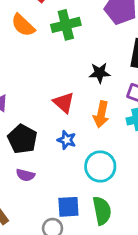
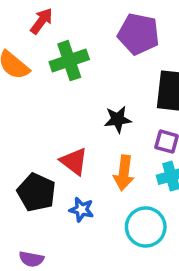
black pentagon: (22, 139) -> (36, 192), moved
cyan circle: (100, 166) -> (146, 227), moved

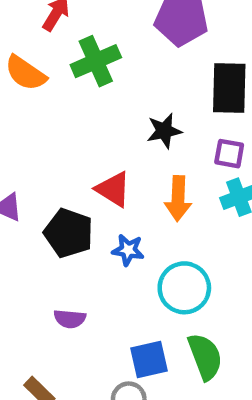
cyan circle: (146, 227) -> (184, 288), moved

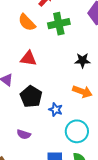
red triangle: (113, 189) -> (29, 59), moved, turned -36
orange arrow: (178, 198) -> (82, 92), turned -84

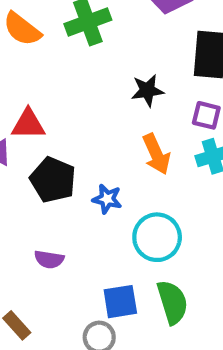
red triangle: (29, 59) -> (28, 124), moved
orange arrow: (82, 92) -> (156, 154), turned 54

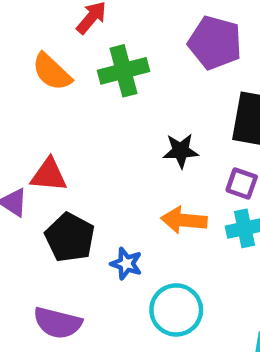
orange arrow: (156, 154) -> (184, 220), turned 114
purple semicircle: (49, 259) -> (58, 323), size x1.5

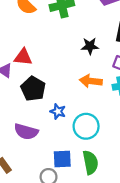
blue star: (126, 264) -> (58, 111), moved

